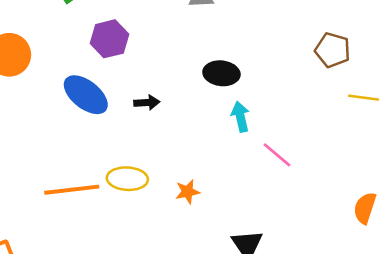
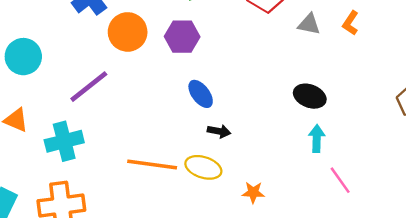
purple hexagon: (109, 39) -> (182, 37), moved
blue ellipse: (86, 95) -> (201, 94), moved, size x0.7
black arrow: (147, 103) -> (219, 131), moved

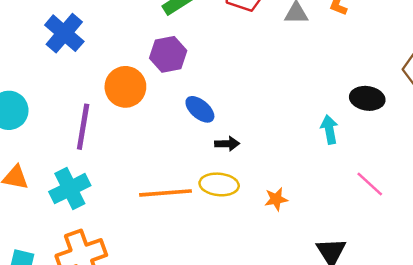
orange circle: (128, 32) -> (125, 87), moved
purple line: (89, 87) -> (83, 127), turned -30
black ellipse: (310, 96) -> (367, 98), moved
pink line: (340, 180) -> (370, 184), moved

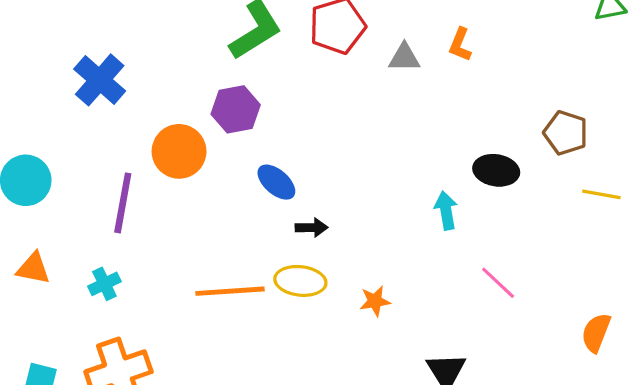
cyan cross: (70, 189) -> (104, 284), size x0.6

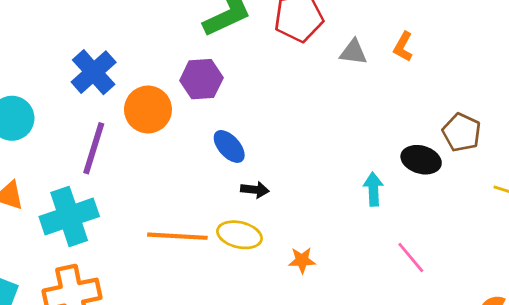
blue cross: (100, 80) -> (94, 72), moved
brown pentagon: (566, 133) -> (462, 132), moved
cyan cross: (104, 284) -> (69, 216), size x2.0

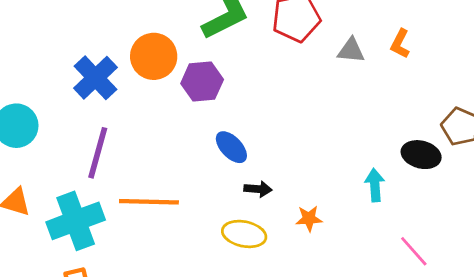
orange circle: (148, 109) -> (154, 56), moved
orange line: (177, 236) -> (149, 202), moved
orange star: (302, 260) -> (309, 219), moved

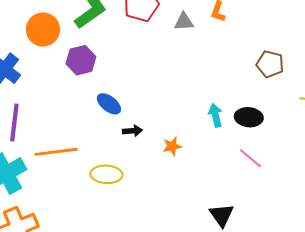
orange circle: (154, 56) -> (43, 30), moved
black ellipse: (421, 155) -> (249, 117), moved
yellow ellipse: (244, 234) -> (106, 174), moved

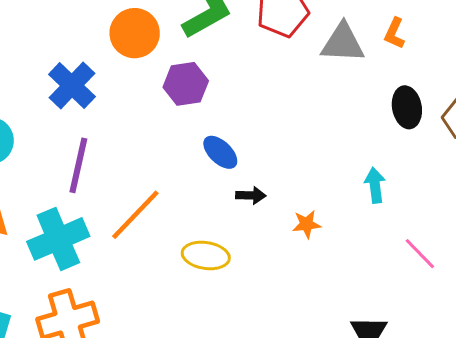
gray triangle: (184, 22) -> (343, 43), size x1.5
black ellipse: (249, 117) -> (407, 107), moved, turned 68
orange line: (56, 152) -> (135, 215), turned -45

